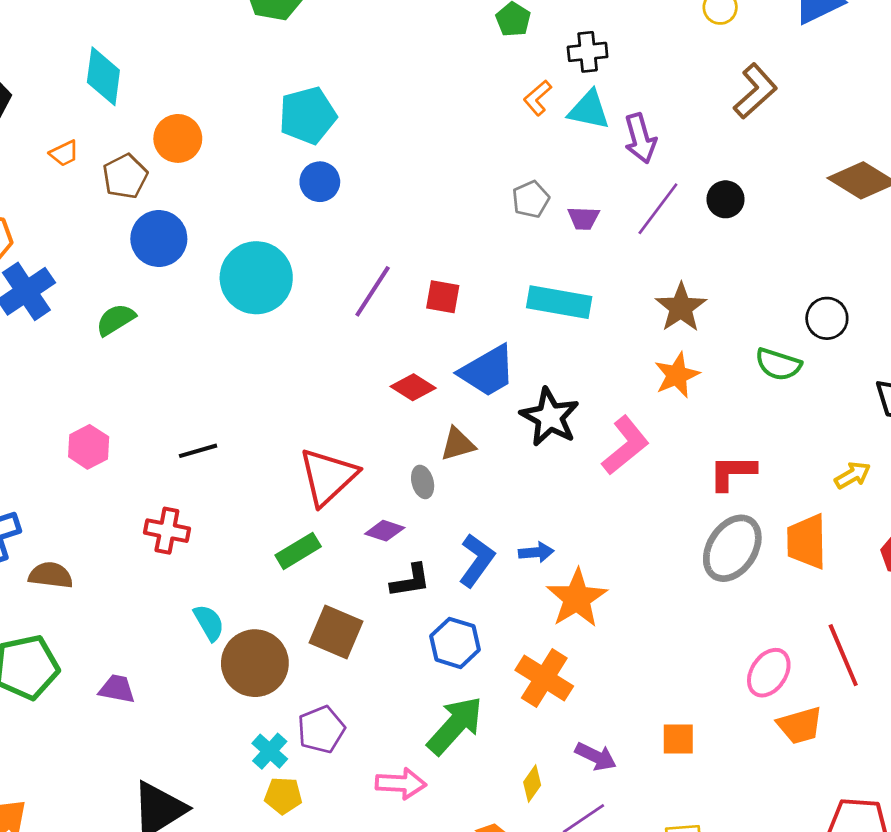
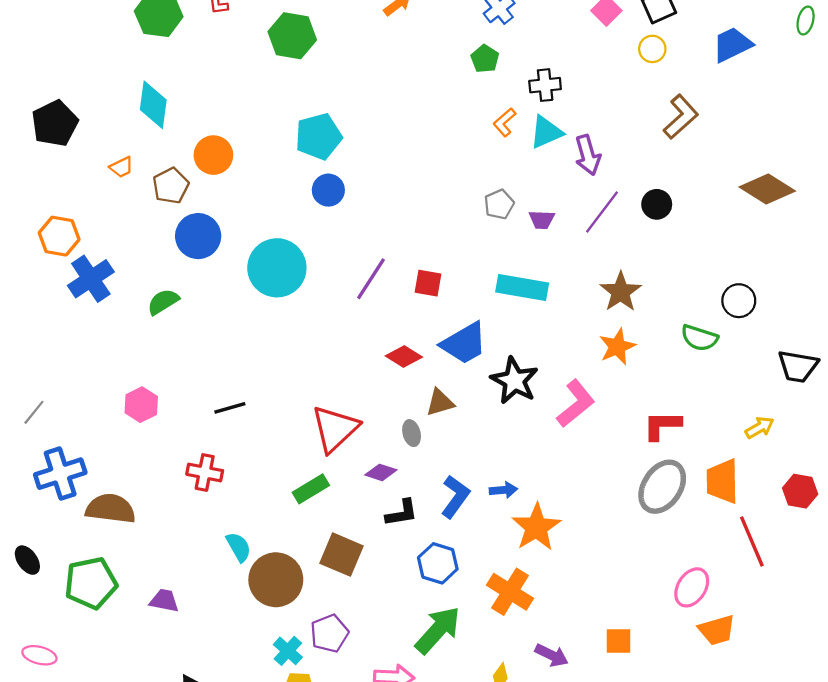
cyan triangle: (589, 110) -> (546, 132), turned -36
brown semicircle: (51, 575) -> (111, 509), size x1.4
red line: (843, 655) -> (752, 541), moved

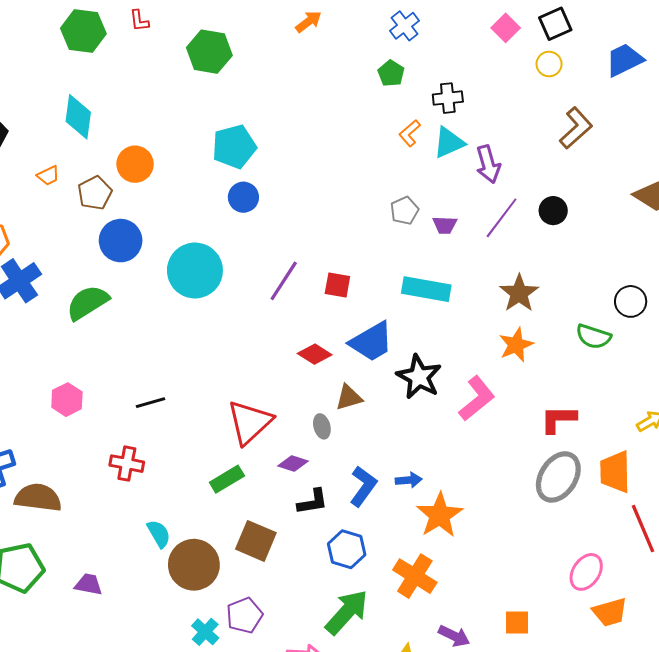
green semicircle: (163, 302) -> (88, 302), size x1.4

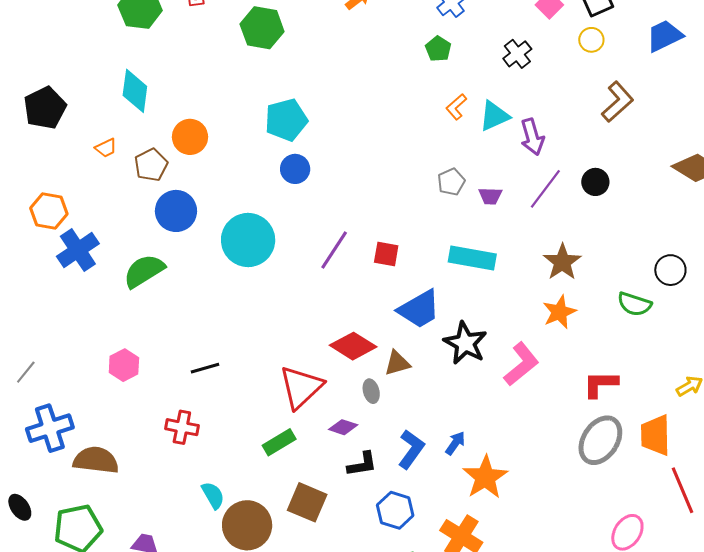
black cross: (448, 98) -> (517, 54), moved, turned -32
red diamond: (315, 354) -> (353, 346), moved, size x1.4
blue arrow: (409, 480) -> (455, 443), turned -50

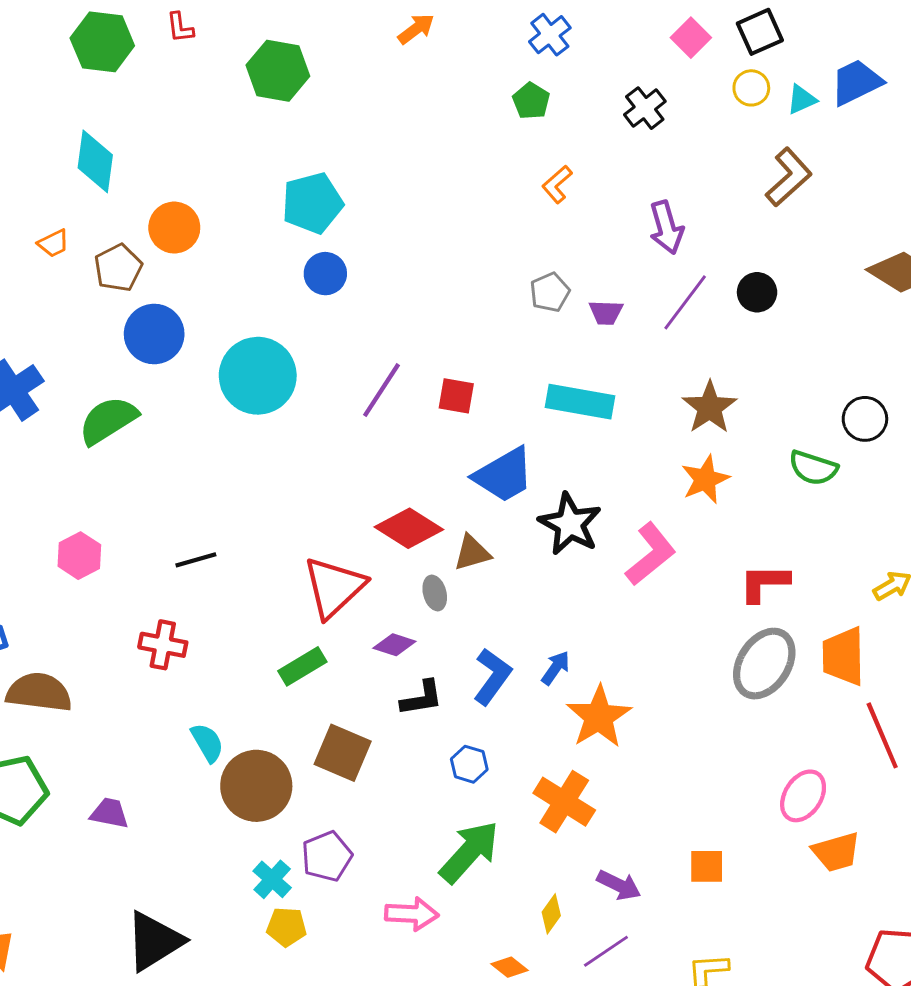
cyan triangle: (494, 116) -> (802, 99), moved, size x0.7
blue hexagon: (395, 510) -> (469, 764), size x0.7

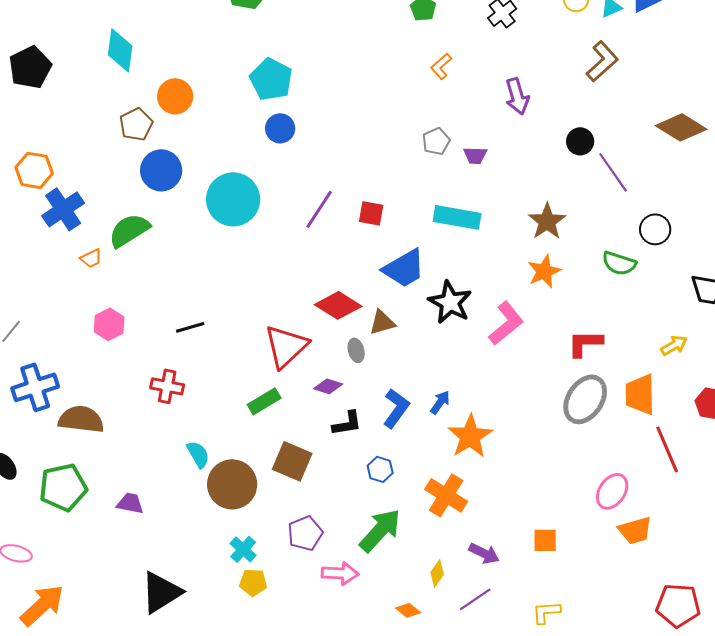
cyan pentagon: (312, 203) -> (271, 79), turned -30
orange trapezoid: (53, 243) -> (91, 258), moved
purple line: (685, 302) -> (613, 172), moved, turned -72
purple pentagon: (327, 856) -> (305, 533), moved

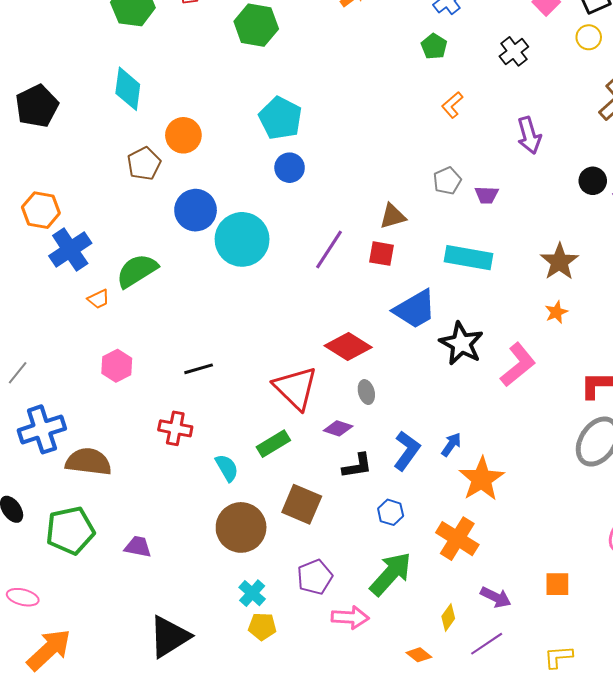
blue circle: (161, 170) -> (196, 210), moved
orange star: (544, 271) -> (556, 312), size x0.7
brown triangle: (382, 322) -> (393, 216), moved
red triangle: (286, 346) -> (296, 388), turned -33
cyan semicircle: (198, 454) -> (227, 468), moved

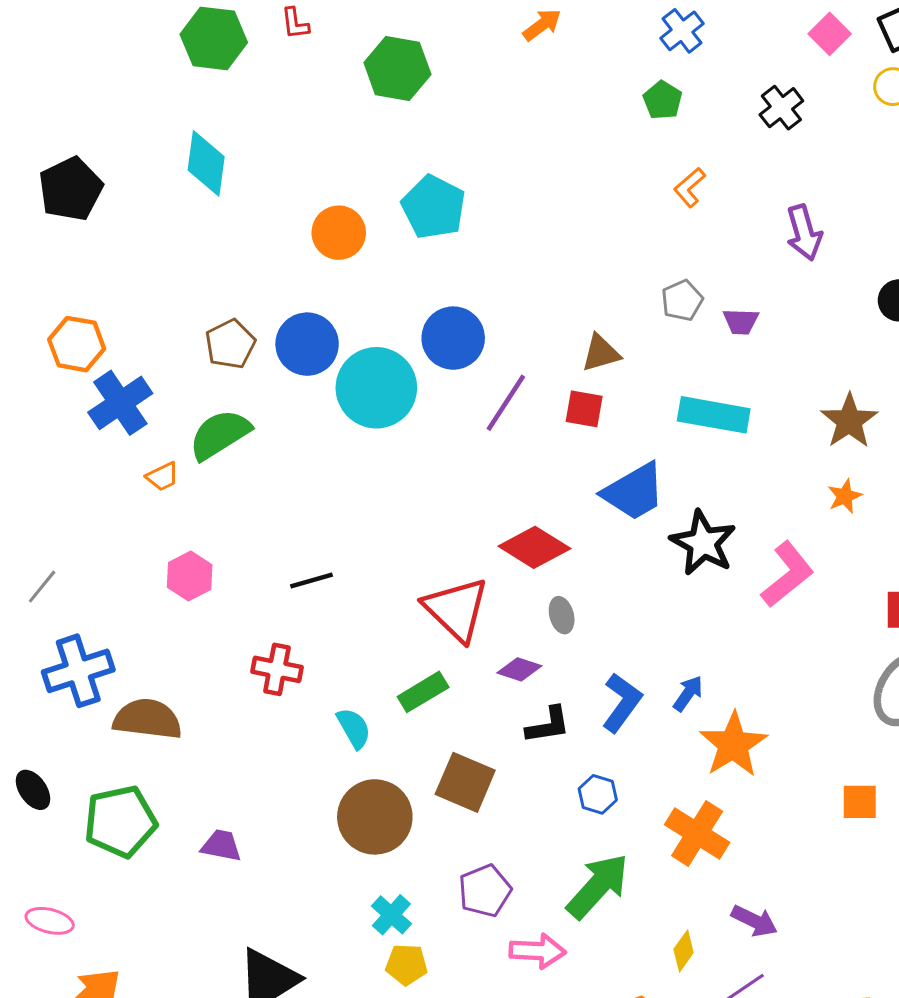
orange circle: (183, 135) -> (339, 233), moved
brown pentagon: (144, 164) -> (230, 344), moved
blue circle: (290, 168) -> (453, 338), moved, size x1.4
orange square: (557, 584) -> (860, 802), moved

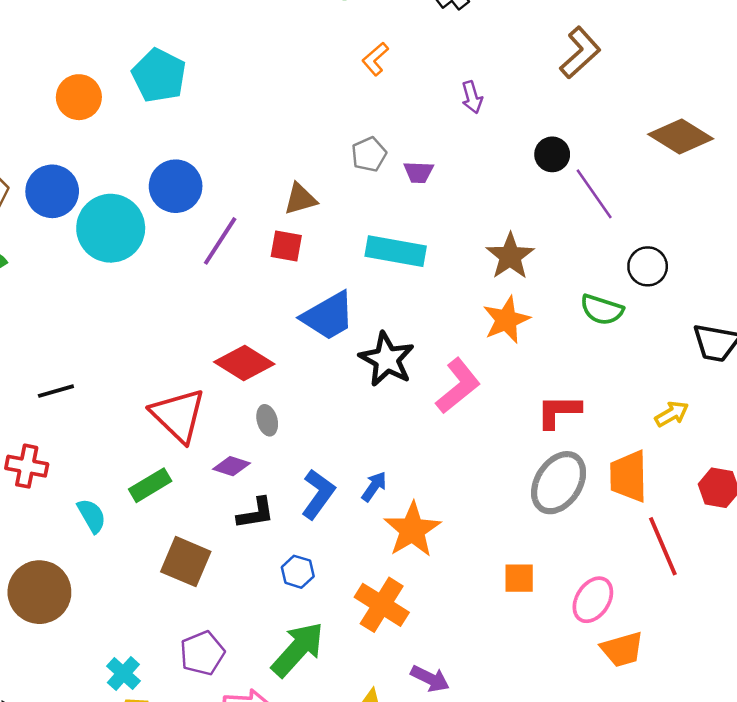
purple arrow: (804, 233) -> (472, 97), size x0.7
orange star: (845, 496) -> (506, 320), size x1.6
brown circle: (375, 817) -> (39, 592), moved

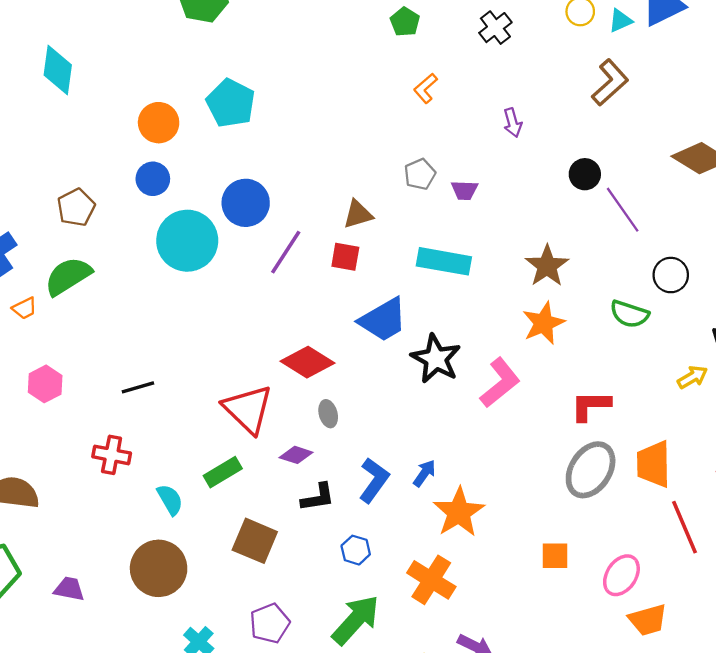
blue circle: (52, 191) -> (153, 179), moved, size x0.7
yellow arrow: (672, 414) -> (693, 377), moved
brown circle: (39, 592) -> (159, 568), moved

